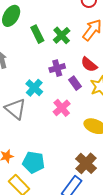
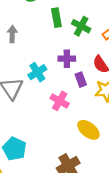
green cross: (62, 35) -> (81, 26), turned -36
pink cross: (62, 108) -> (60, 101), turned -36

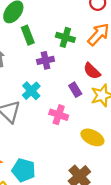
green rectangle: (56, 18) -> (28, 35), moved
purple cross: (67, 59) -> (46, 60), moved

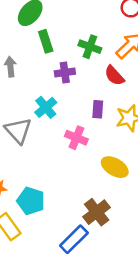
red semicircle: (92, 71) -> (114, 76), moved
purple rectangle: (75, 90) -> (98, 109), turned 32

